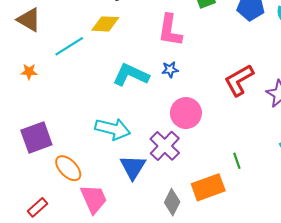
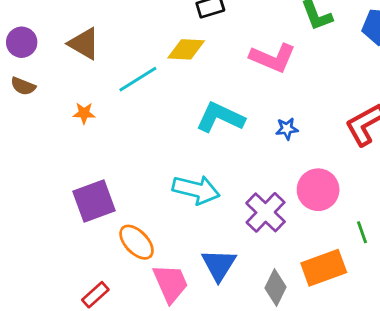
pink L-shape: (170, 30) -> (273, 58), turned -76
blue star: (170, 70) -> (287, 129), moved
pink circle: (186, 113) -> (318, 190), moved
blue triangle: (133, 167) -> (219, 265), moved

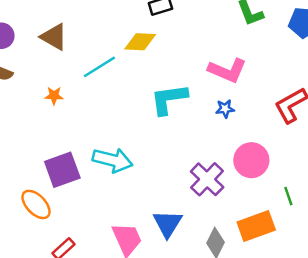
pink L-shape: (273, 58) -> (227, 70), moved
cyan L-shape: (220, 117) -> (169, 99), turned -33
cyan arrow: (196, 190) -> (113, 160), moved
orange ellipse: (137, 242) -> (36, 204), moved

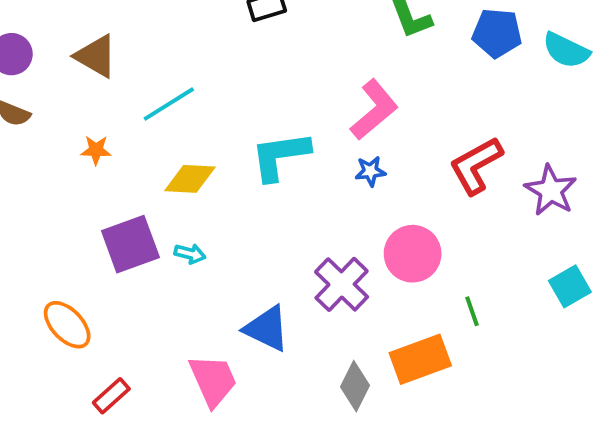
yellow diamond: (140, 42) -> (190, 179), moved
pink L-shape: (227, 70) -> (374, 110), turned -63
cyan arrow: (113, 160) -> (190, 254), size x0.5
purple square: (62, 170) -> (130, 244), moved
blue triangle: (168, 224) -> (267, 329), moved, turned -36

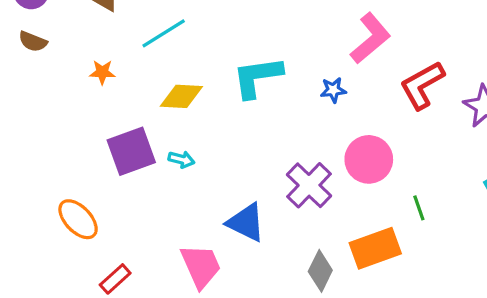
pink L-shape: (374, 110) -> (370, 38), moved

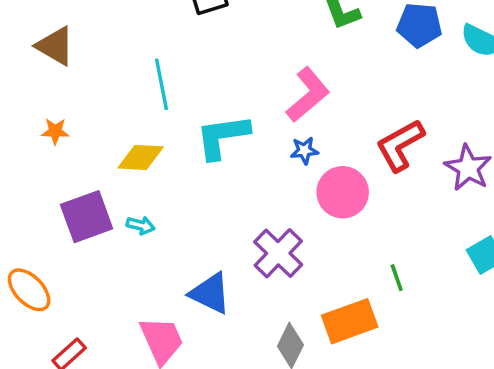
cyan line: (164, 33) -> (161, 84), moved, turned -69
pink L-shape: (370, 38) -> (308, 95), moved
pink circle: (369, 159) -> (343, 192), moved

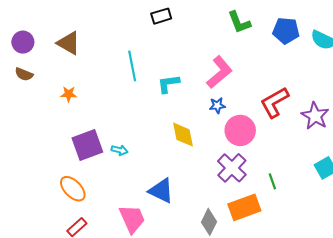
cyan L-shape: (222, 137) -> (168, 84), moved, size x0.7
yellow diamond: (141, 157) -> (183, 135), moved, turned 76
purple cross: (278, 253) -> (232, 168), moved
orange ellipse: (29, 290) -> (73, 189), moved

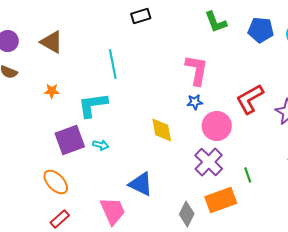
pink L-shape: (219, 72) -> (197, 70), turned -40
cyan L-shape: (168, 84) -> (93, 105), moved, size x1.4

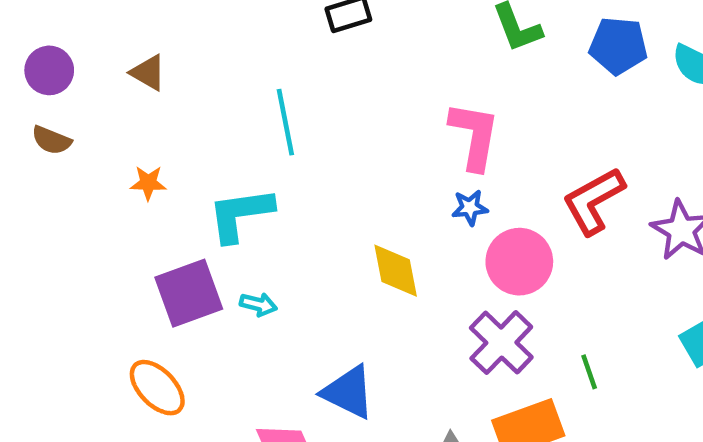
brown triangle: (52, 42) -> (148, 73), size x0.7

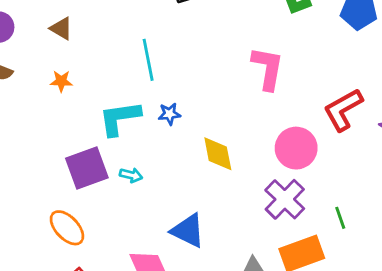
orange star: (148, 183) -> (61, 81), moved
blue star: (470, 208) -> (169, 114), moved

